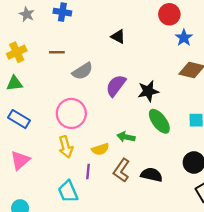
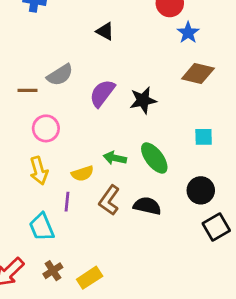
brown line: (57, 52) -> (28, 90), moved
pink circle: (71, 113) -> (46, 128), size x0.7
green ellipse: (159, 121) -> (154, 158), moved

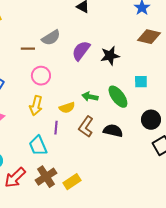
cyan square: (204, 137) -> (141, 82), moved
yellow arrow: (39, 171) -> (36, 106), turned 30
brown cross: (53, 271) -> (46, 177), size x1.5

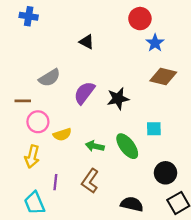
brown line: (28, 49) -> (23, 101), moved
yellow semicircle: (67, 108) -> (62, 135), moved
black semicircle: (113, 131) -> (132, 204), moved

